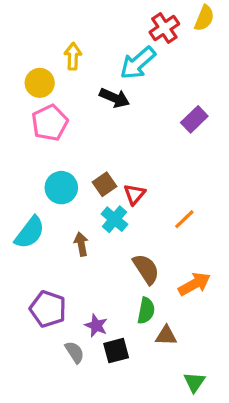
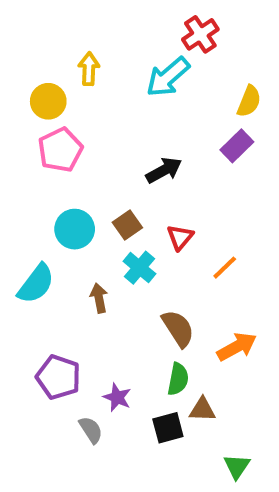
yellow semicircle: (204, 18) -> (249, 101), moved
black arrow: (114, 98) -> (164, 170), moved, turned -52
red triangle: (134, 194) -> (180, 237), moved
black square: (116, 351) -> (168, 428), moved

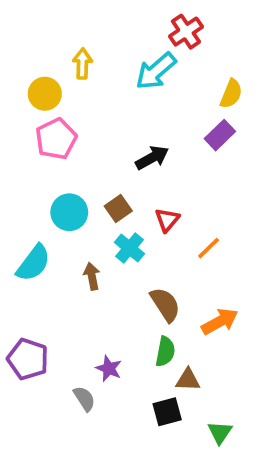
purple pentagon: (58, 377) -> (28, 359), moved
black square: (168, 428) -> (167, 412), moved

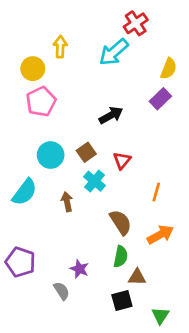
orange line: (209, 248) -> (156, 192), moved, turned -30

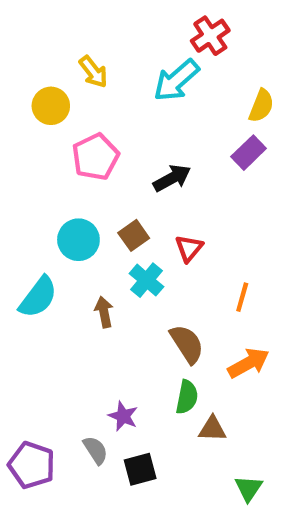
yellow arrow: (60, 47) -> (93, 72), turned 140
pink pentagon: (41, 102) -> (95, 157), moved
purple pentagon: (20, 262) -> (32, 465), moved
black square: (122, 300) -> (140, 469), moved

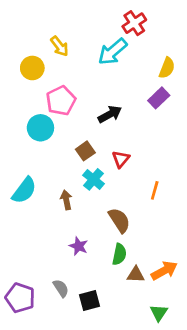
cyan circle: (78, 240) -> (40, 128), moved
orange arrow: (249, 363) -> (164, 271), moved
purple star: (123, 416) -> (79, 246), moved

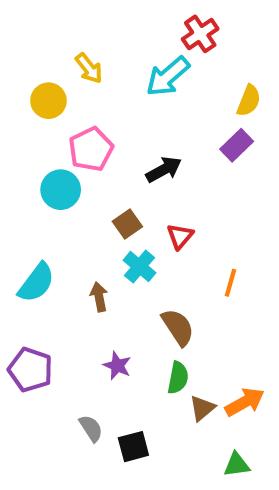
brown triangle: (136, 275) -> (202, 408), turned -42
purple pentagon: (20, 298) -> (30, 370), moved
green triangle: (159, 313) -> (237, 465), turned 48

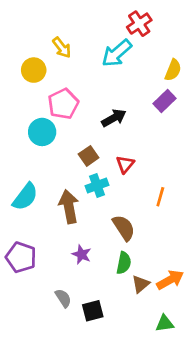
cyan cross: (140, 267) -> (97, 185), turned 30
brown arrow: (99, 297) -> (69, 207), size x1.6

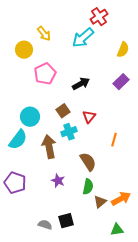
purple rectangle: (165, 101) -> (121, 82), moved
cyan circle: (42, 132) -> (30, 117), moved
gray semicircle: (63, 298) -> (45, 225), moved, turned -40

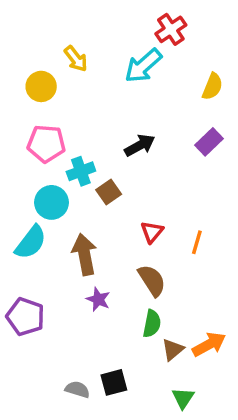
pink pentagon: (45, 74) -> (46, 144), moved, turned 30
red triangle: (89, 117) -> (152, 232), moved
cyan cross: (69, 132) -> (81, 171), moved
purple star: (58, 181) -> (98, 299), moved
green triangle: (117, 230) -> (183, 398), moved, turned -48

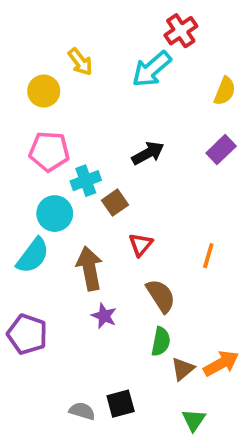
red triangle: (152, 232) -> (141, 245), moved

